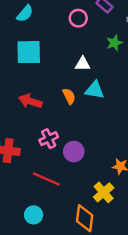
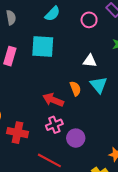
cyan semicircle: (25, 14) -> (52, 14), moved
cyan triangle: (95, 90) -> (99, 85), turned 36
red arrow: (30, 101) -> (53, 100), moved

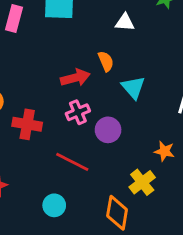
cyan triangle: (99, 85) -> (133, 87), moved
red arrow: (53, 100) -> (75, 78), turned 144

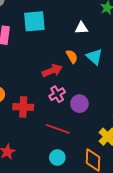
cyan triangle: (133, 87) -> (94, 57), moved
cyan circle: (54, 205) -> (57, 158), moved

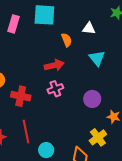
orange semicircle: (72, 56) -> (67, 40), moved
purple circle: (79, 104) -> (92, 99), moved
red line: (58, 129) -> (26, 131), moved, turned 50

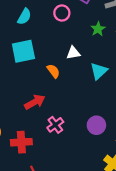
cyan triangle: (97, 58) -> (99, 71), moved, turned 42
red arrow: (54, 65) -> (35, 102), moved

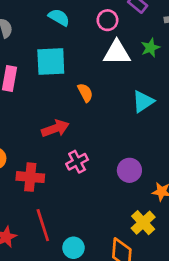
cyan semicircle: (24, 17) -> (59, 17), turned -98
white triangle: (73, 53) -> (117, 53), moved, size x1.5

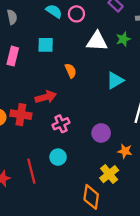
pink circle: (107, 20) -> (76, 14), moved
cyan square: (51, 61) -> (46, 45), size x0.7
red cross: (30, 177) -> (21, 115), moved
cyan circle: (73, 248) -> (58, 157), moved

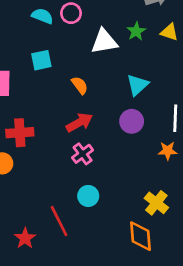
red arrow: (46, 97) -> (79, 122), moved
red cross: (21, 115) -> (20, 133), moved
purple circle: (101, 133) -> (132, 121), moved
orange star: (125, 151) -> (168, 151), moved

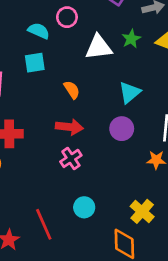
cyan semicircle: (42, 16) -> (39, 31), moved
red arrow: (79, 122) -> (69, 127), turned 32
cyan circle: (88, 196) -> (84, 207), moved

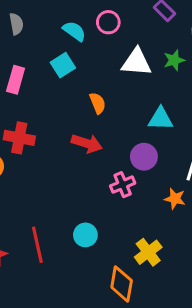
cyan square: (35, 63) -> (63, 65), turned -35
cyan triangle: (130, 92) -> (161, 119), turned 30
pink cross: (71, 158) -> (123, 185), moved

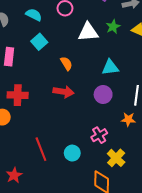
cyan semicircle: (74, 31) -> (34, 15), moved
pink cross: (123, 185) -> (99, 135), moved
red line: (37, 245) -> (41, 149), moved

